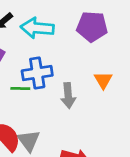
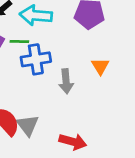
green line: (20, 89) -> (19, 41), moved

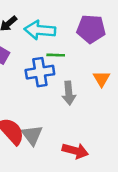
green line: (19, 41) -> (56, 55), moved

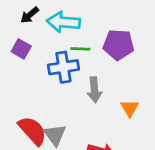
purple pentagon: (91, 29) -> (118, 45), moved
orange triangle: (102, 79) -> (130, 108), moved

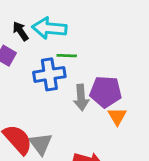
black arrow: (30, 15) -> (20, 31), moved, turned 96
purple pentagon: (118, 45) -> (106, 92), moved

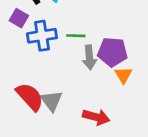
green line: (67, 56) -> (76, 36), moved
blue cross: (49, 74) -> (42, 36), moved

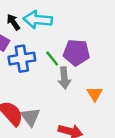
green line: (76, 36) -> (52, 59), turned 49
purple pentagon: (112, 52) -> (76, 52), moved

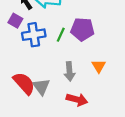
green line: (52, 59) -> (61, 35), turned 64
gray arrow: (64, 78) -> (69, 71), moved

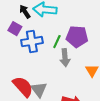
gray arrow: (69, 71) -> (65, 58), moved

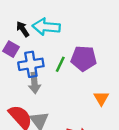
gray arrow: (65, 58) -> (34, 83), moved

